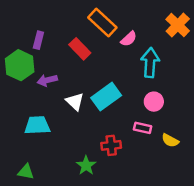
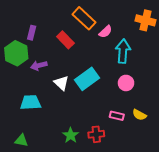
orange cross: (178, 25) -> (146, 20), turned -30
pink rectangle: (143, 128) -> (117, 116), moved
red cross: (111, 145) -> (96, 134), moved

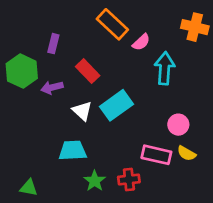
purple rectangle: (32, 33) -> (53, 44), moved
red rectangle: (65, 40) -> (88, 71), moved
pink circle: (126, 83) -> (178, 125), moved
cyan trapezoid: (31, 102) -> (73, 151), moved
pink rectangle: (117, 116) -> (156, 155), size x1.5

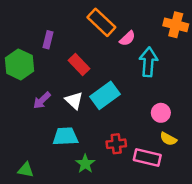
purple arrow: (52, 87) -> (42, 100), moved, turned -30
pink rectangle: (156, 155) -> (147, 157), moved
red cross: (129, 179) -> (116, 144), moved

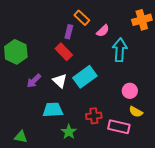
orange rectangle: (101, 22) -> (82, 18), size x0.7
orange cross: (176, 25) -> (142, 20), turned -30
purple rectangle: (48, 40) -> (69, 32), moved

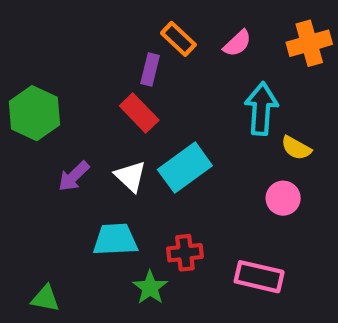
pink semicircle: (103, 31) -> (237, 43), moved
yellow semicircle: (136, 112) -> (296, 148), moved
red cross: (94, 116) -> (185, 253), moved

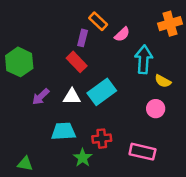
pink semicircle: (237, 43) -> (122, 34), moved
white triangle: (130, 176) -> (72, 97), turned -42

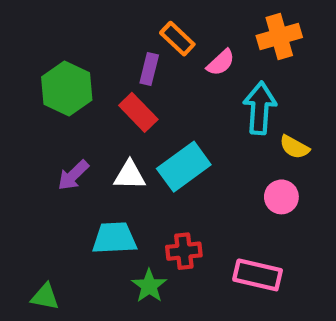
orange cross: (170, 24) -> (279, 36), moved
green hexagon: (19, 62) -> (67, 89), moved

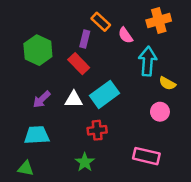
pink semicircle: (221, 63) -> (125, 35), turned 98
cyan trapezoid: (114, 238) -> (37, 135), moved
red cross: (184, 251) -> (97, 130), moved

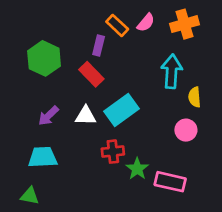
pink semicircle: (125, 35) -> (146, 23), moved, turned -105
yellow semicircle: (167, 83) -> (195, 97), turned 56
green star: (85, 162) -> (137, 169), moved

